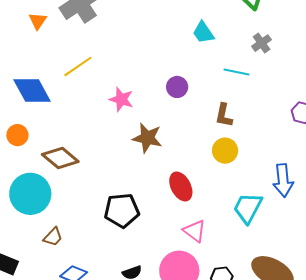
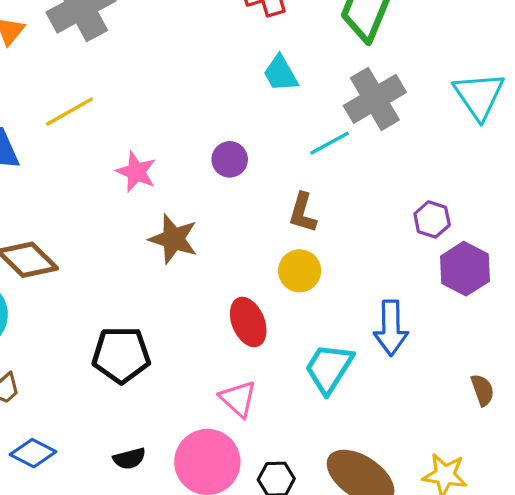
gray cross: (262, 43) -> (375, 99), size x1.8
cyan line: (237, 72) -> (330, 143), turned -45
red ellipse: (181, 187) -> (248, 322), moved

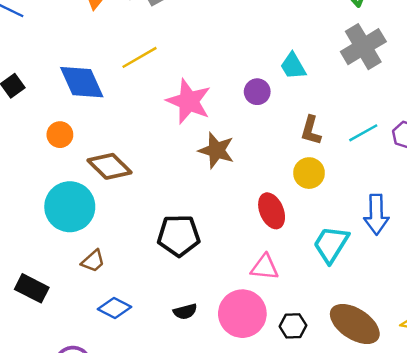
cyan trapezoid: (281, 73) -> (293, 66), moved
cyan line: (330, 143) -> (363, 133), moved
pink star: (136, 172) -> (189, 101), size x1.5
pink triangle: (238, 399) -> (265, 267), turned -36

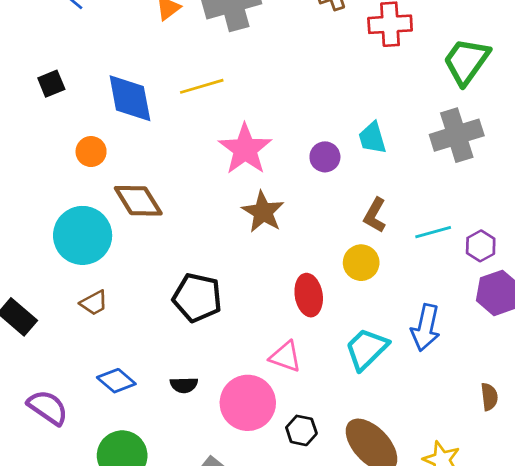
blue diamond: (115, 308) -> (116, 381), moved

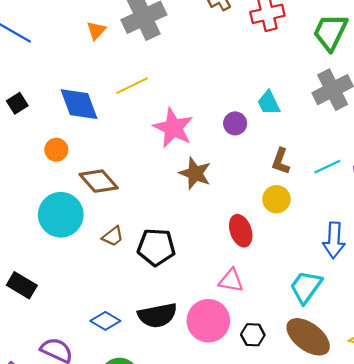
brown trapezoid: (94, 303) -> (113, 236), moved
cyan trapezoid: (366, 349) -> (306, 287), moved
black semicircle: (184, 385) -> (157, 315), size x1.8

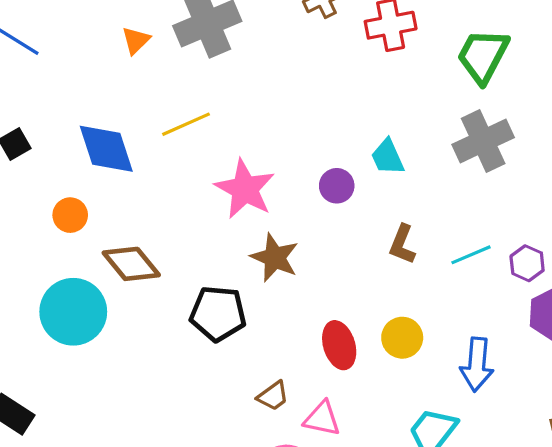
yellow circle: (276, 199) -> (402, 338), moved
brown trapezoid: (113, 236) -> (273, 396), moved
black pentagon: (156, 247) -> (218, 314), moved

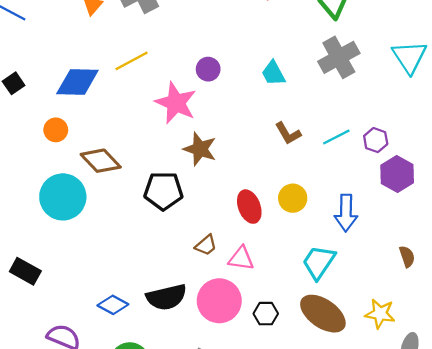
blue diamond: (106, 149) -> (77, 82), turned -66
purple circle: (337, 186) -> (208, 69), moved
brown L-shape: (402, 244) -> (288, 133), turned -48

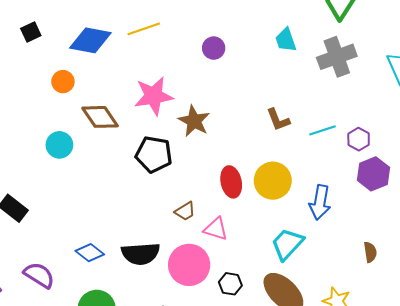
cyan trapezoid: (273, 73) -> (286, 40), moved
pink star: (176, 103) -> (154, 96), moved, turned 30
cyan circle: (63, 197) -> (59, 145), size x0.6
yellow circle: (293, 198) -> (273, 181), size x1.4

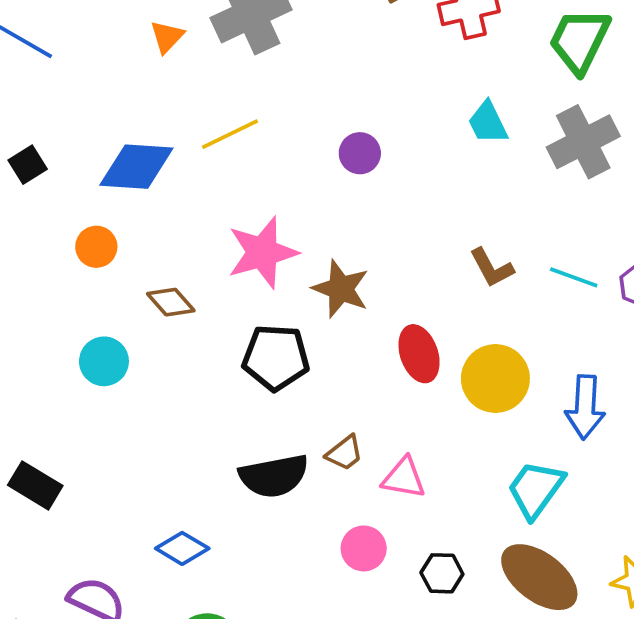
brown diamond: (100, 117) -> (171, 302), size x0.7
cyan line: (322, 130) -> (574, 277), turned 45
red ellipse: (231, 182) -> (419, 354), moved
black semicircle: (141, 254) -> (274, 476), moved
pink circle: (189, 265) -> (364, 548), size x0.6

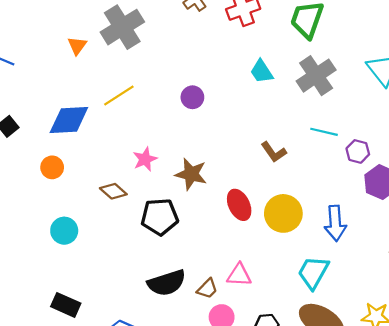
pink star: (262, 253) -> (145, 159), size x0.6
cyan line: (574, 277) -> (324, 132), moved
brown diamond: (171, 302) -> (113, 191), moved
brown trapezoid: (345, 453) -> (207, 289), moved
black rectangle: (35, 485) -> (66, 305), moved

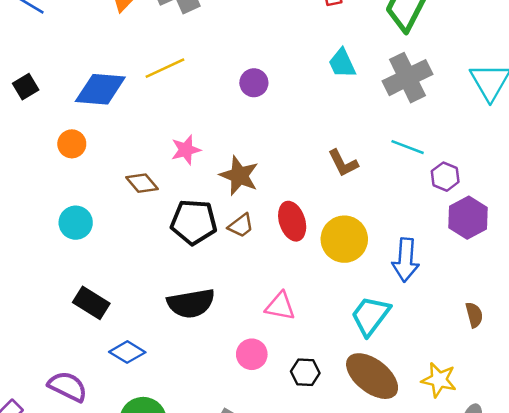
brown trapezoid: (207, 289) -> (241, 226), moved
black rectangle: (66, 305) -> (91, 303), moved

